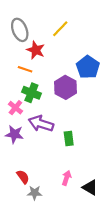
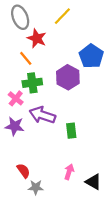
orange line: (25, 69) -> (26, 58), turned 32
green cross: (31, 93) -> (32, 83), turned -30

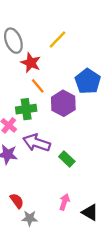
orange line: (26, 58) -> (38, 86), moved
green rectangle: (71, 131) -> (67, 159), turned -40

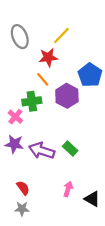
red star: (31, 63) -> (48, 57), moved, turned -30
purple arrow: (37, 143) -> (42, 151), moved
gray star: (30, 218) -> (22, 209), moved

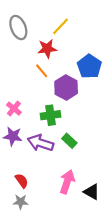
green cross: (32, 101) -> (51, 115), moved
pink arrow: (68, 189) -> (67, 182), size x1.5

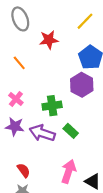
yellow line: (60, 26) -> (85, 21), moved
orange line: (42, 71) -> (19, 63), moved
purple hexagon: (66, 87) -> (82, 85), moved

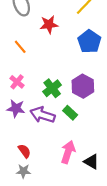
purple hexagon: (82, 85) -> (83, 86), moved
green cross: (52, 106) -> (52, 88), turned -30

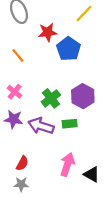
blue pentagon: (89, 41) -> (69, 49), moved
green rectangle: (70, 113) -> (70, 124), turned -48
red semicircle: (24, 151) -> (22, 163), turned 64

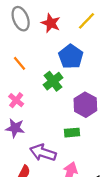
red star: (48, 32) -> (51, 23), moved, turned 30
green cross: (51, 98) -> (53, 81), moved
purple arrow: (41, 126) -> (43, 153), moved

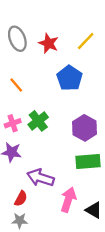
green cross: (53, 81) -> (38, 121), moved
pink cross: (16, 100) -> (13, 123), turned 32
green rectangle: (72, 133) -> (88, 161), moved, size x1.5

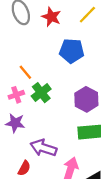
blue pentagon: (69, 78) -> (72, 51), turned -30
orange line: (16, 85) -> (25, 72), moved

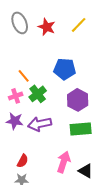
blue pentagon: (72, 51) -> (65, 69), moved
purple arrow: (43, 148) -> (40, 124), moved, turned -30

